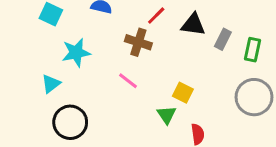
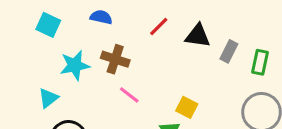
brown cross: (138, 42) -> (115, 59), moved

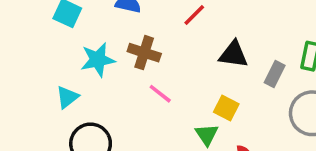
black triangle: (198, 36) -> (233, 54), moved
gray rectangle: (229, 51) -> (275, 74), moved

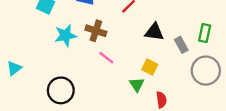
gray rectangle: (275, 74) -> (181, 45), turned -56
cyan triangle: (67, 97) -> (14, 68), moved

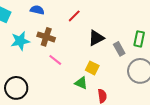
black triangle: (154, 32) -> (96, 38), turned -36
green triangle: (137, 85) -> (81, 83), turned -32

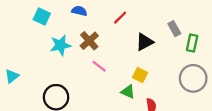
brown cross: (46, 37) -> (89, 41), turned 30
gray rectangle: (119, 49) -> (174, 29), moved

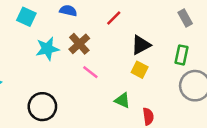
gray rectangle: (174, 29) -> (185, 18), moved
green rectangle: (192, 43) -> (181, 55), moved
yellow square: (140, 75) -> (140, 70), moved

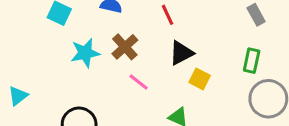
red line: (114, 18) -> (168, 15), turned -70
black triangle: (141, 45) -> (181, 53), moved

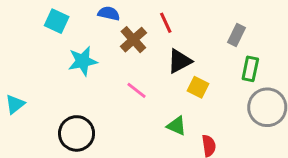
gray rectangle: (256, 15) -> (236, 35), moved, turned 55
brown cross: (125, 47) -> (133, 40), moved

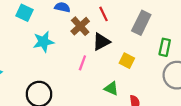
gray rectangle: (236, 35) -> (141, 23), moved, size x1.5
black triangle: (180, 61) -> (101, 42), moved
pink line: (137, 90) -> (82, 63), turned 72

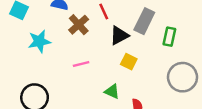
black triangle: (101, 42) -> (119, 35), moved
green rectangle: (165, 47) -> (169, 37), moved
pink line: (82, 63) -> (81, 64), turned 56

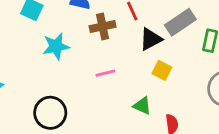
gray rectangle: (144, 21) -> (180, 22), turned 30
brown cross: (79, 25) -> (103, 26), turned 30

